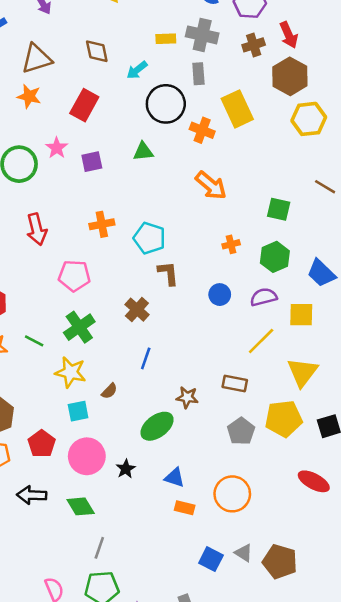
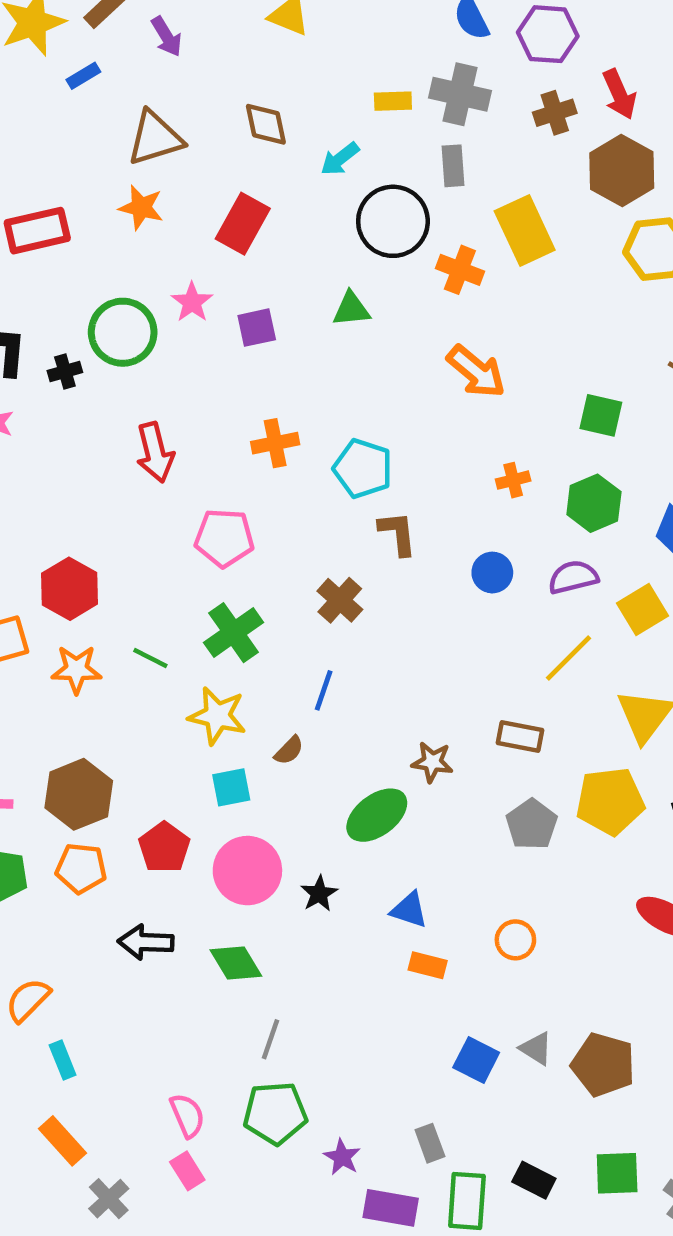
yellow square: (301, 315) -> (643, 609), turned -32
blue line: (146, 358) -> (324, 690), moved
orange circle: (232, 494) -> (515, 940), size x0.6

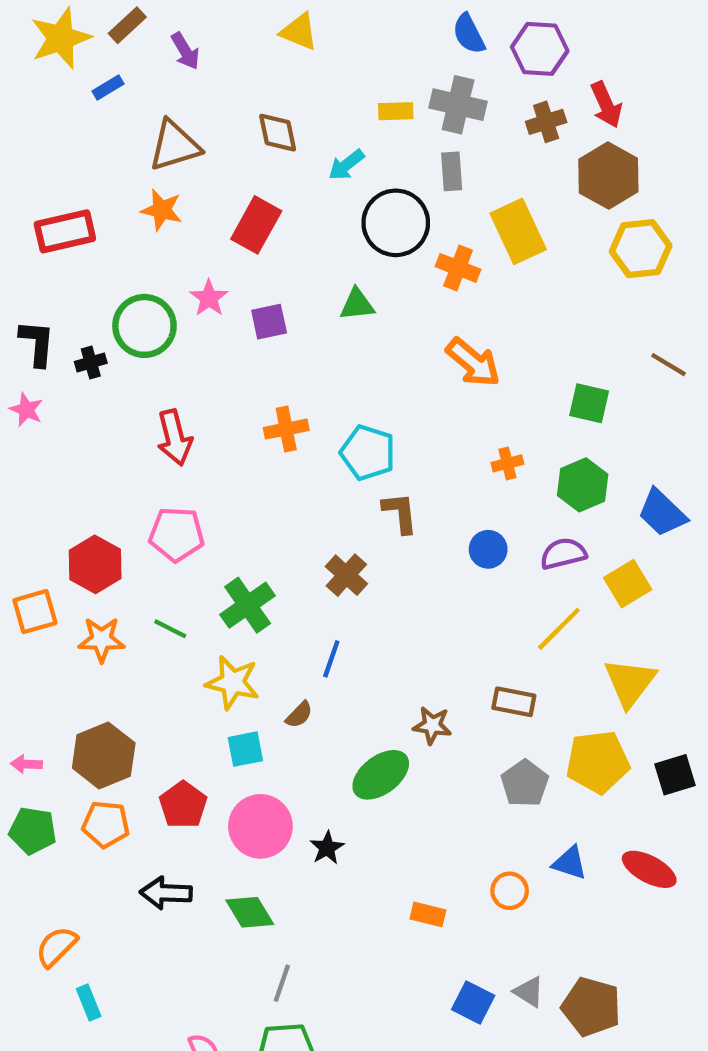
pink pentagon: (224, 538) -> (177, 534), moved
blue triangle: (409, 910) -> (570, 863), moved

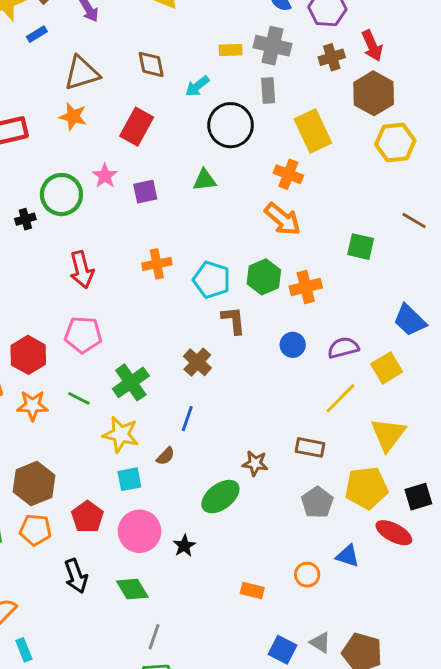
orange cross: (458, 268) -> (288, 174), moved
orange cross: (507, 463) -> (306, 287), size x1.5
green hexagon: (583, 485) -> (264, 277), moved
red ellipse: (649, 869) -> (394, 533), moved
black arrow: (166, 893) -> (76, 576), turned -112

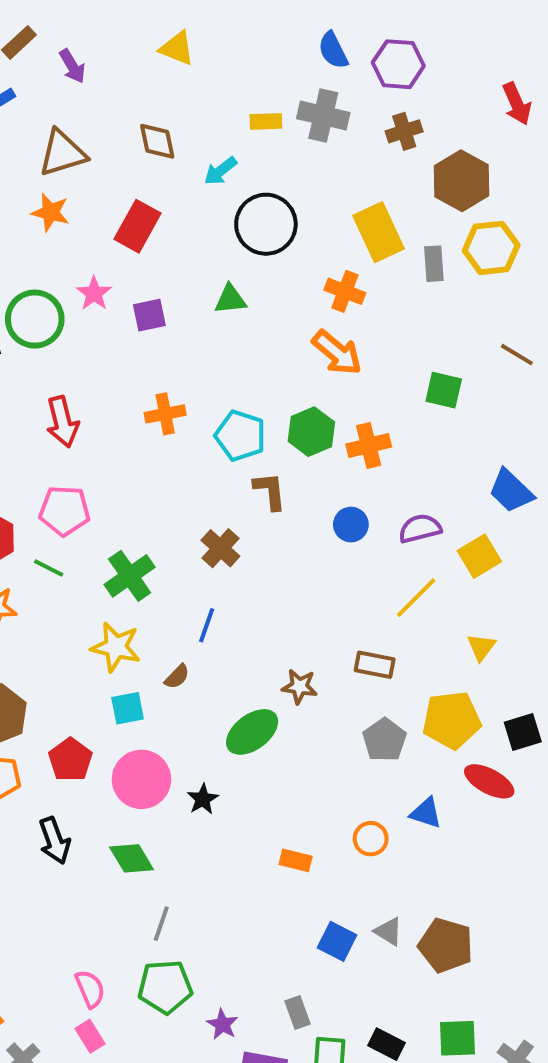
red arrow: (372, 46) -> (517, 104), moved
gray rectangle: (268, 90) -> (434, 264), moved
green line: (79, 398) -> (49, 568), moved
yellow triangle: (388, 434) -> (481, 647), size x0.6

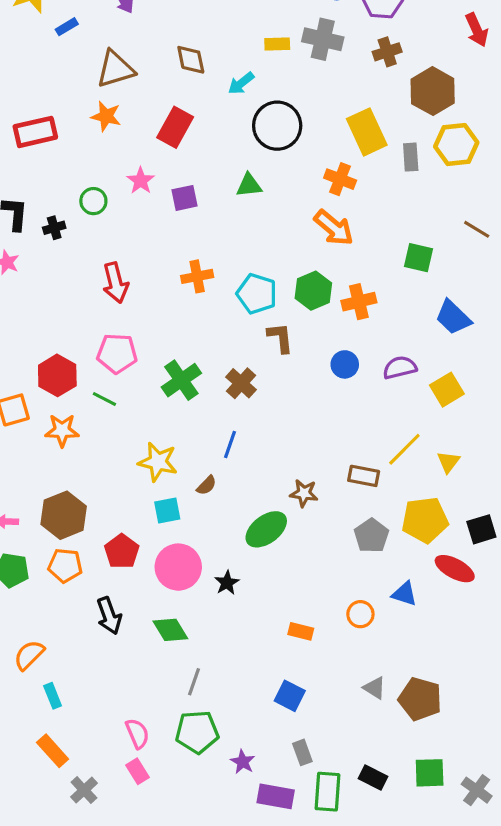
green circle: (35, 319) -> (93, 201), size x0.6
blue trapezoid: (511, 491) -> (453, 317), moved
green cross: (130, 576) -> (181, 380), moved
yellow line: (416, 598) -> (404, 449), moved
blue square: (337, 941) -> (290, 696), moved

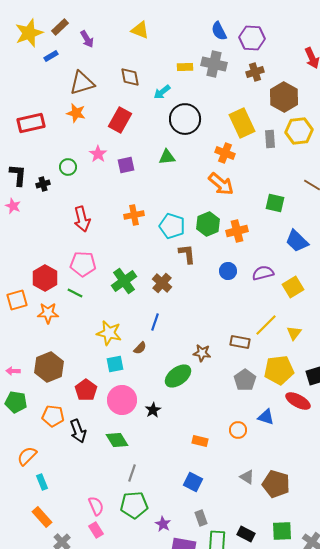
orange pentagon: (65, 565) -> (53, 416), moved

